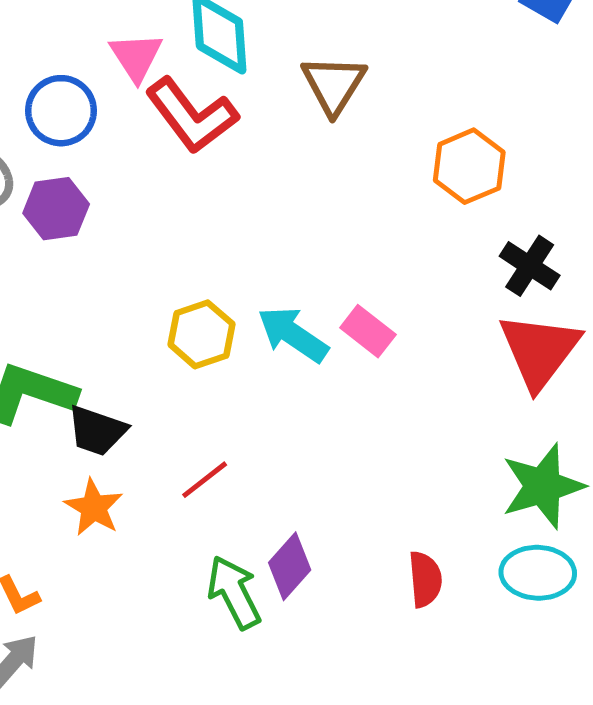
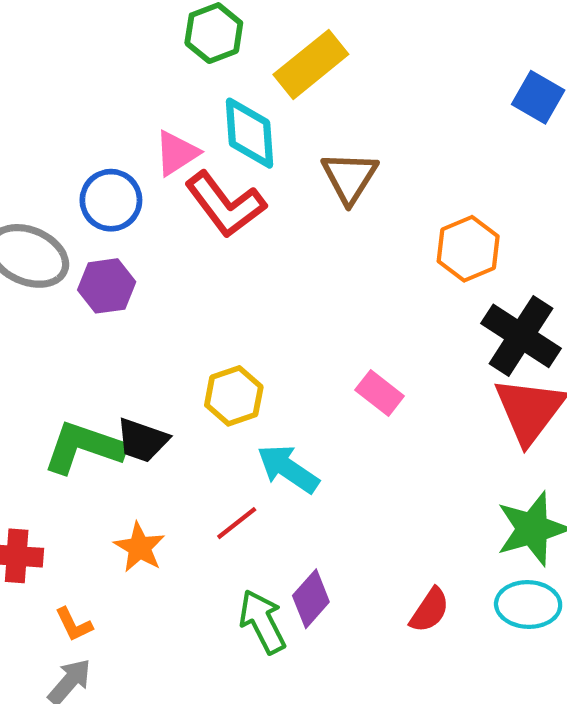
pink triangle: (136, 57) -> (177, 153), turned 30
black cross: (530, 266) -> (521, 336), size x1.5
cyan arrow: (293, 334) -> (288, 469), moved
black trapezoid: (97, 431) -> (142, 440), moved
red semicircle: (425, 579) -> (430, 610), turned 39

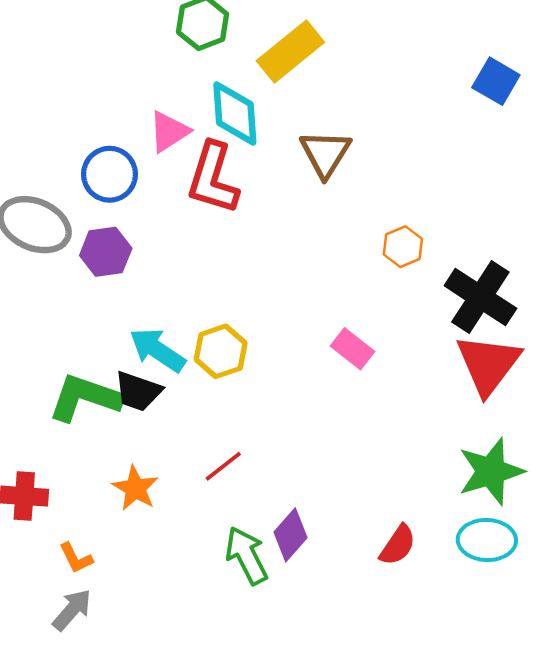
red L-shape: (225, 204) -> (213, 178), turned 54
orange hexagon: (468, 249) -> (403, 247), moved, size x0.7
cyan arrow: (288, 469) -> (157, 350), moved

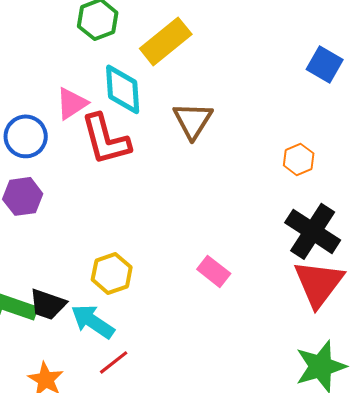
red L-shape: (213, 178) -> (106, 139), turned -32
orange hexagon: (403, 247) -> (299, 159), moved
cyan arrow: (157, 350) -> (93, 321), moved

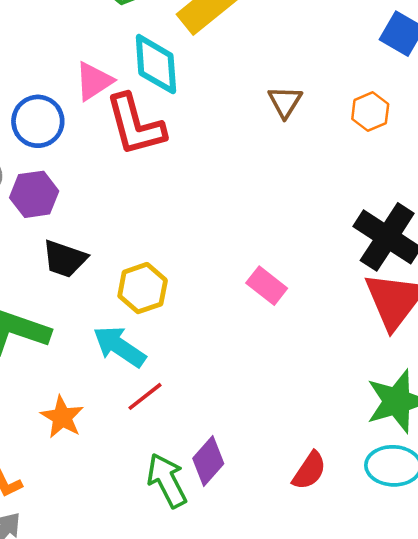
brown triangle: (193, 120) -> (285, 102), moved, size x0.7
orange hexagon: (299, 159) -> (370, 112), moved
black trapezoid: (48, 304) -> (65, 259), moved

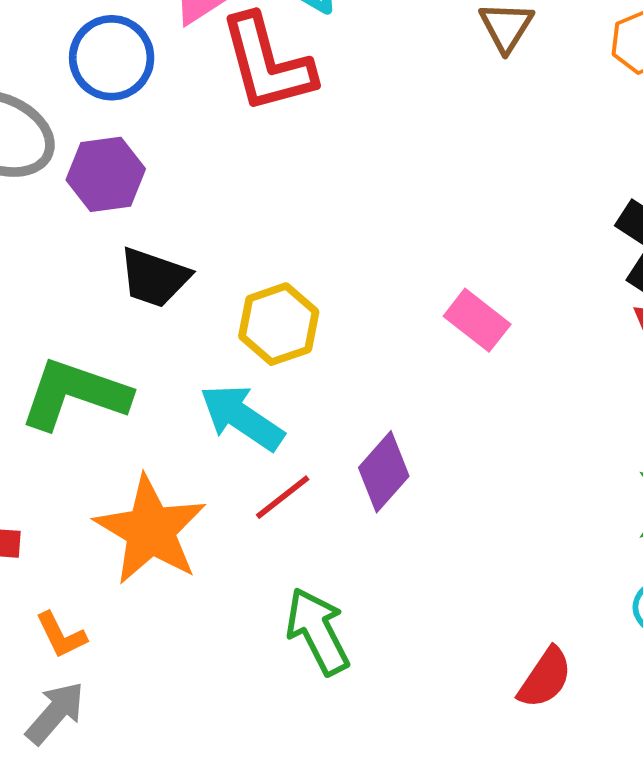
orange star: (62, 417) -> (150, 530), size x1.6
purple diamond: (208, 461) -> (384, 472), moved
red semicircle: (309, 471) -> (545, 678), moved

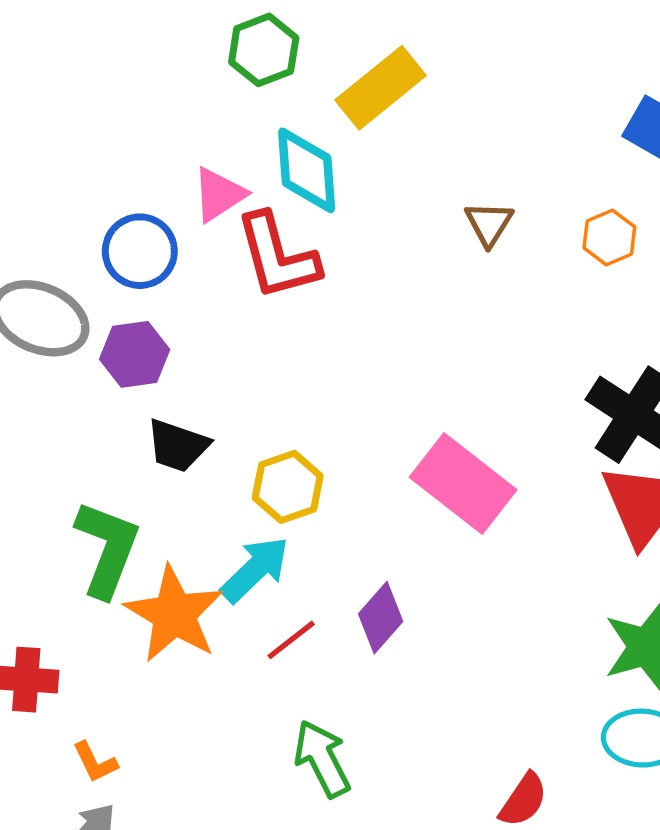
pink rectangle: (477, 320) -> (463, 483), size x1.8
green L-shape: (75, 394) -> (107, 549), turned 92
cyan arrow: (242, 417) -> (255, 569), turned 102
orange star: (150, 530) -> (174, 614), moved

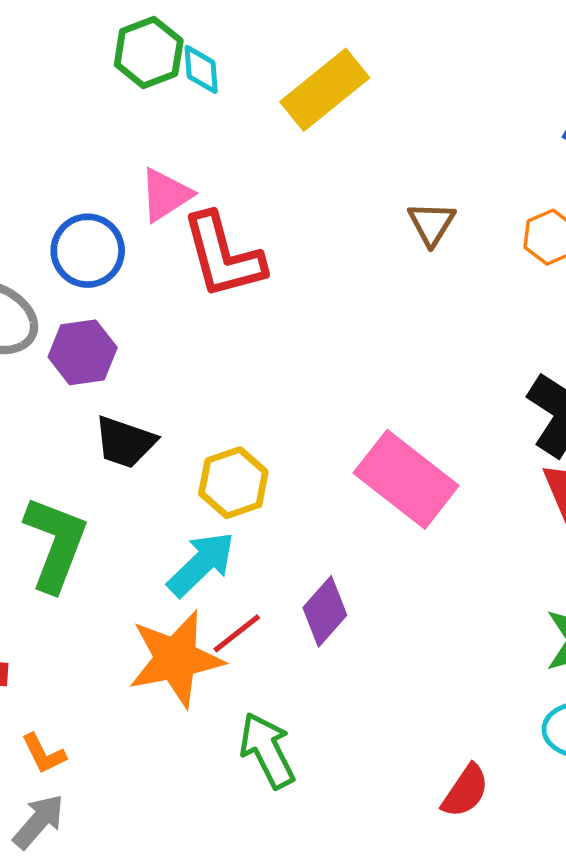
green hexagon: (264, 50) -> (149, 53), moved
cyan diamond: (307, 170) -> (201, 69), moved, size x0.6
orange star: (174, 614) -> (176, 659), moved, turned 30

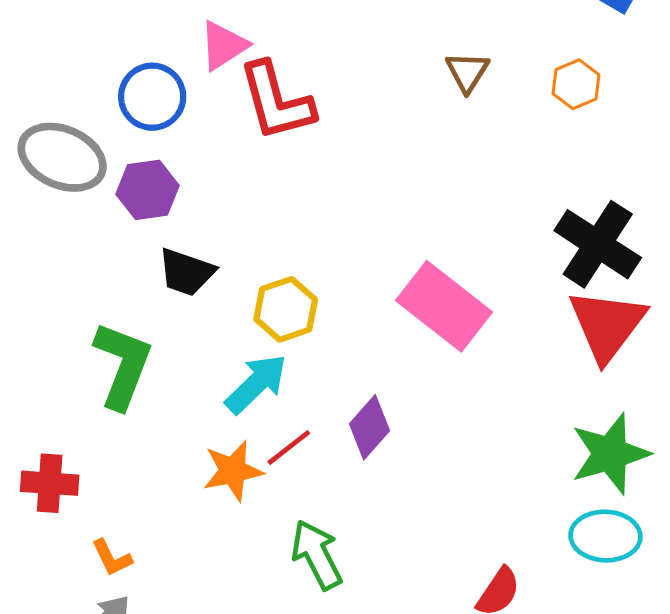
orange star: (176, 659) -> (233, 471), size x0.7

